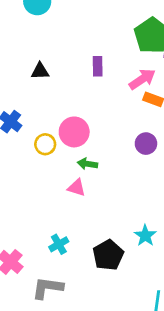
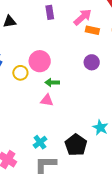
gray L-shape: (47, 288) -> (46, 164), moved

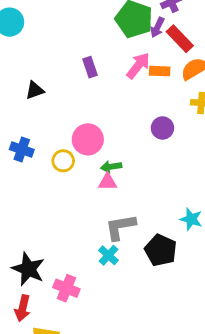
orange rectangle: (92, 30) -> (160, 71), moved
pink triangle: (47, 100) -> (108, 182), moved
gray L-shape: (46, 164) -> (120, 227), moved

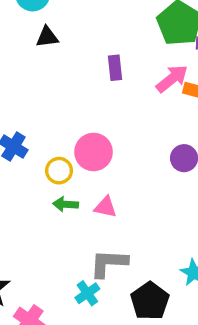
black triangle: (35, 90) -> (47, 37), moved
green arrow: (111, 167) -> (65, 204), moved

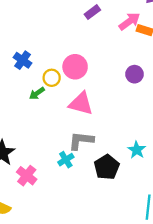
purple rectangle: (115, 68) -> (92, 12), turned 56
green arrow: (65, 204) -> (37, 93), moved, turned -42
pink triangle: (105, 207) -> (81, 103), size x1.6

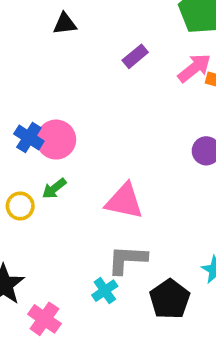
pink circle: (75, 67) -> (56, 140), moved
yellow circle: (52, 78) -> (20, 206), moved

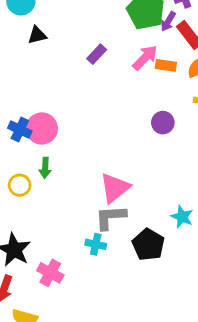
green arrow: (54, 189) -> (45, 168), turned -42
pink triangle: (124, 201) -> (115, 188), moved, turned -44
cyan cross: (105, 291) -> (96, 244), turned -36

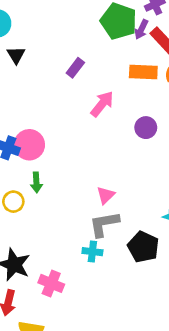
black triangle: (37, 35) -> (16, 55), turned -42
pink arrow: (145, 58) -> (102, 104), moved
orange rectangle: (166, 65) -> (143, 72), size x1.4
pink triangle: (115, 188) -> (106, 195), size x0.6

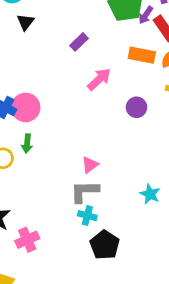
black pentagon: (143, 247) -> (105, 245), moved
cyan cross: (92, 252) -> (87, 216), moved
pink cross: (51, 283) -> (27, 240), turned 35

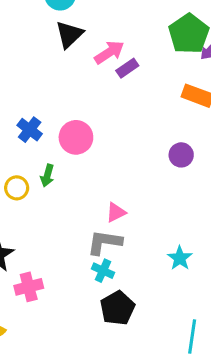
black triangle: (26, 22) -> (69, 34), size x1.4
pink arrow: (99, 79) -> (109, 52), moved
pink circle: (26, 107) -> (76, 137), moved

